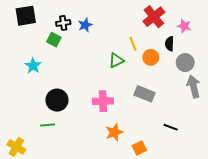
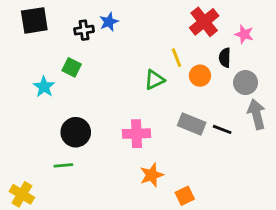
blue star: (85, 25) -> (109, 22), moved
green square: (54, 40) -> (72, 67), moved
black line: (171, 127) -> (222, 129), moved

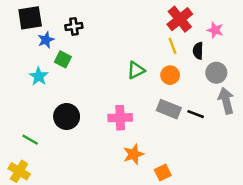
blue star: (109, 22) -> (46, 40), moved
yellow line: (176, 58) -> (172, 46), moved
orange circle: (200, 76) -> (170, 75), moved
green line: (63, 165) -> (30, 140), moved, turned 35

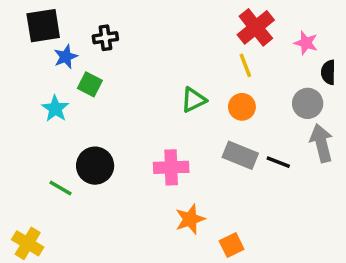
black semicircle: (198, 51) -> (328, 72), moved
green line: (30, 140) -> (60, 188), moved

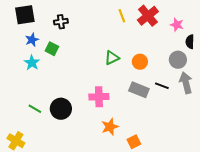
blue star: (66, 57) -> (32, 40), moved
yellow line: (245, 65) -> (122, 16), moved
black line: (278, 162) -> (162, 86), moved
black circle: (95, 166) -> (61, 109), moved

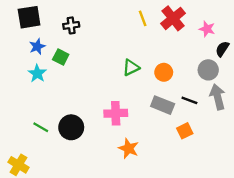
black semicircle: (190, 42) -> (222, 49), turned 32
orange star: (110, 127) -> (129, 148), turned -30
orange square: (134, 142) -> (185, 131), moved

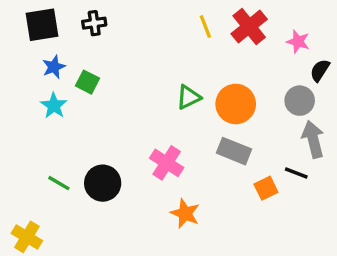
black cross: (71, 25) -> (94, 23), moved
orange circle: (164, 72) -> (236, 104), size x1.5
black line: (189, 100) -> (296, 173), moved
pink cross: (116, 113) -> (167, 163), turned 35

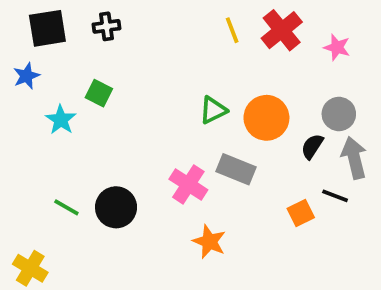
blue star: (54, 67) -> (26, 76), moved
black semicircle: (320, 70) -> (312, 146), moved
gray rectangle: (234, 151) -> (236, 169), moved

